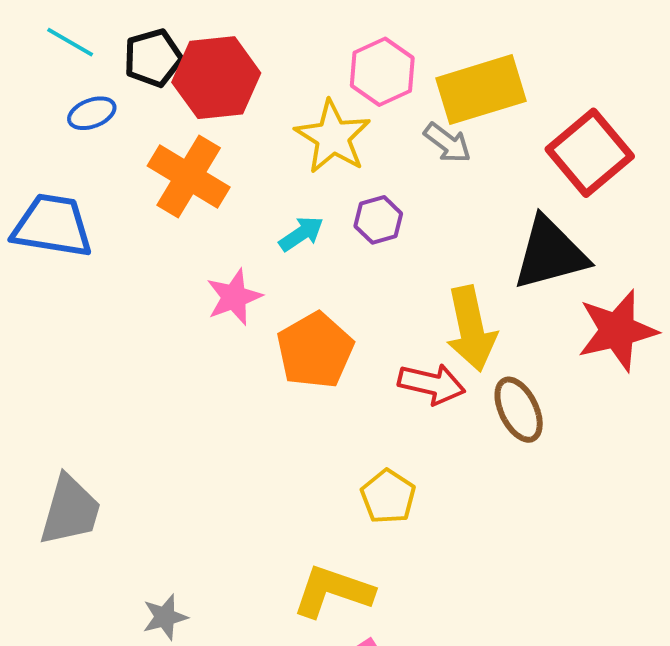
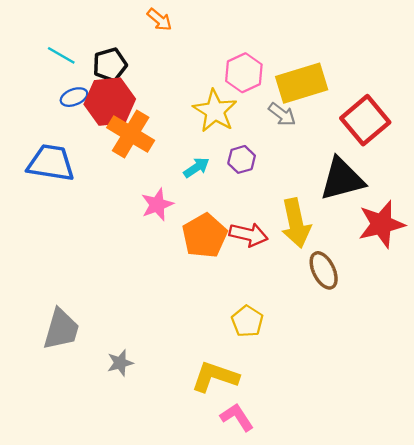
red hexagon: (216, 78) -> (110, 102), moved
red arrow: (432, 384) -> (248, 235), moved
gray star: (165, 617) -> (120, 363), moved

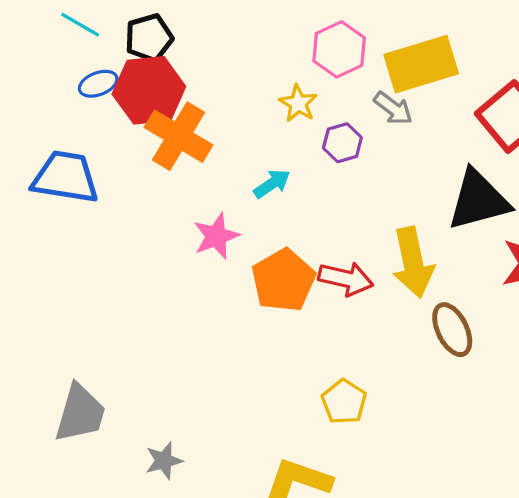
yellow star: (215, 111) -> (298, 103), size x0.6
purple hexagon: (242, 159) -> (342, 143), moved

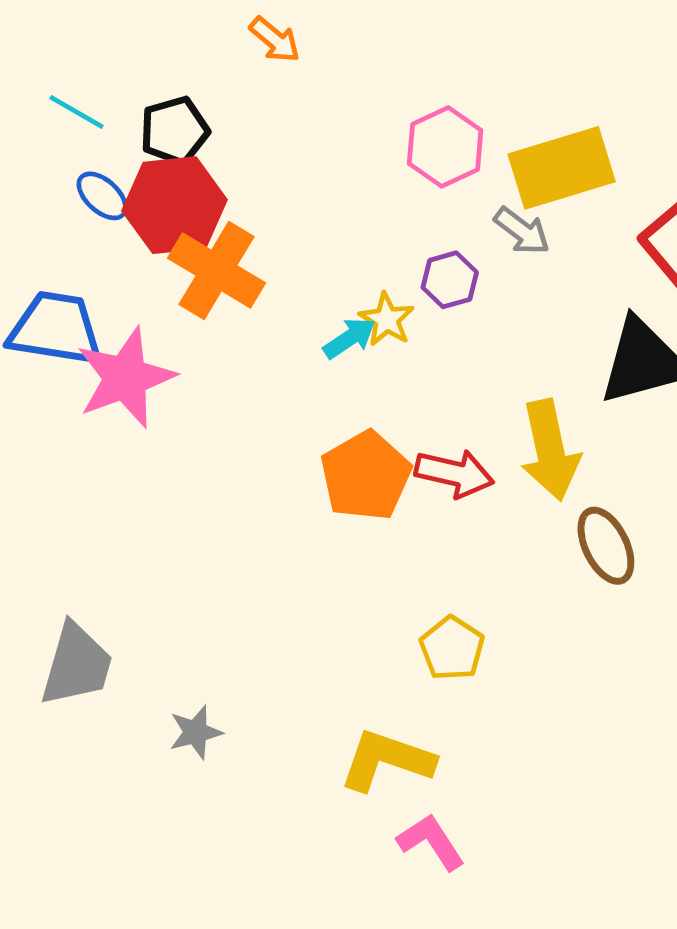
blue ellipse: (98, 84) -> (102, 196), turned 63
yellow star: (298, 103) -> (387, 319), moved
pink star: (216, 236) -> (126, 378), moved, size x1.5

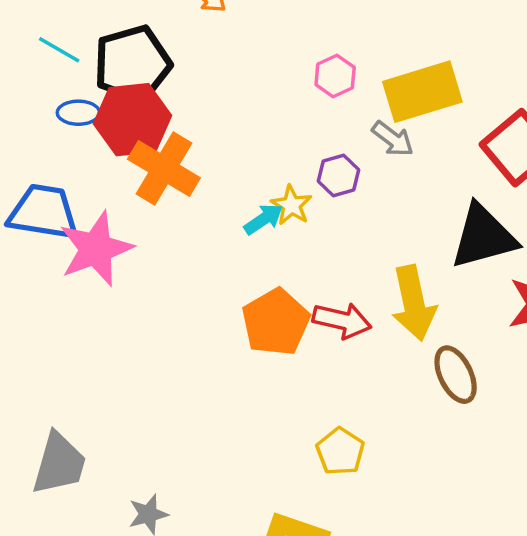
black pentagon: (175, 131) -> (133, 64), size x1.5
pink hexagon: (445, 147) -> (335, 76), size x0.7
blue ellipse: (102, 196) -> (78, 113), turned -42

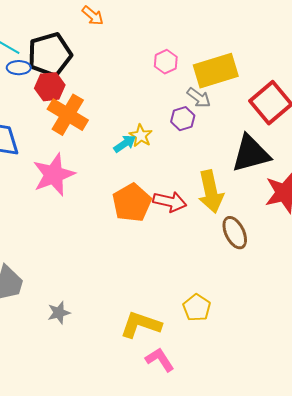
blue ellipse: (78, 113) -> (19, 68), moved
red hexagon: (133, 120) -> (50, 87), size x0.7
purple hexagon: (339, 176) -> (183, 119), moved
pink star: (96, 249) -> (54, 175), moved
yellow pentagon: (340, 451) -> (197, 308), moved

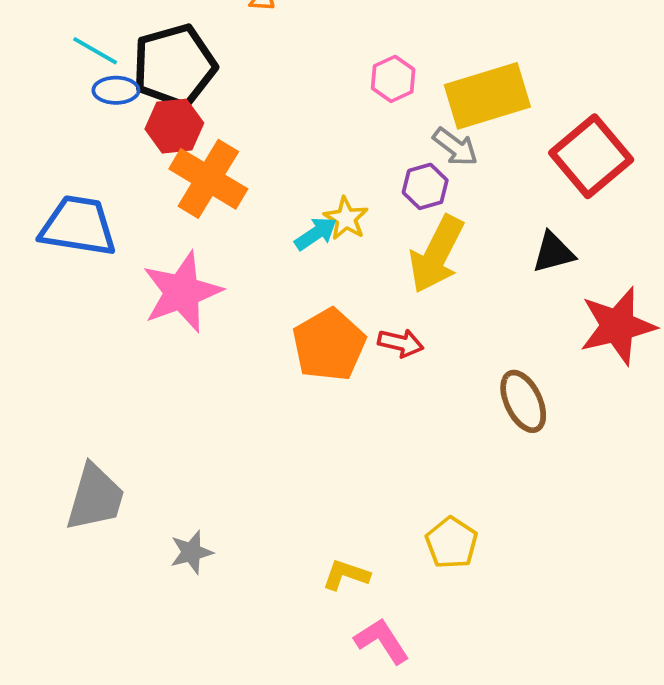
black triangle: (251, 154) -> (553, 252), size x0.6
yellow arrow: (211, 192) -> (436, 254), moved, turned 39
red arrow: (170, 202) -> (401, 343), size x0.7
yellow L-shape: (141, 325) -> (346, 575), size x0.6

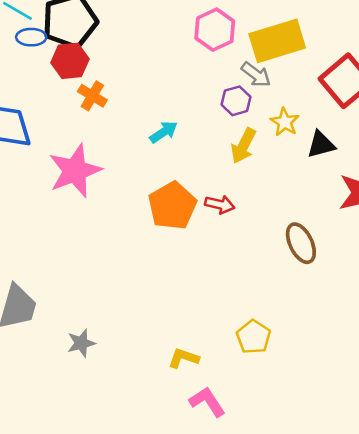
pink hexagon: (393, 79) -> (215, 30), size x1.4
orange cross: (208, 179) -> (92, 96), size x0.6
yellow star: (346, 218) -> (285, 122), moved
yellow arrow: (436, 254) -> (243, 146), size x0.7

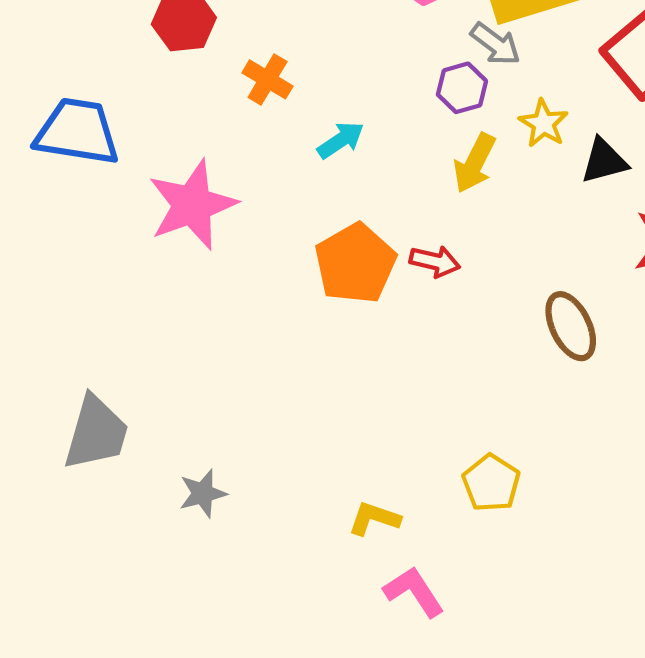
orange cross: (92, 96) -> (268, 79), moved

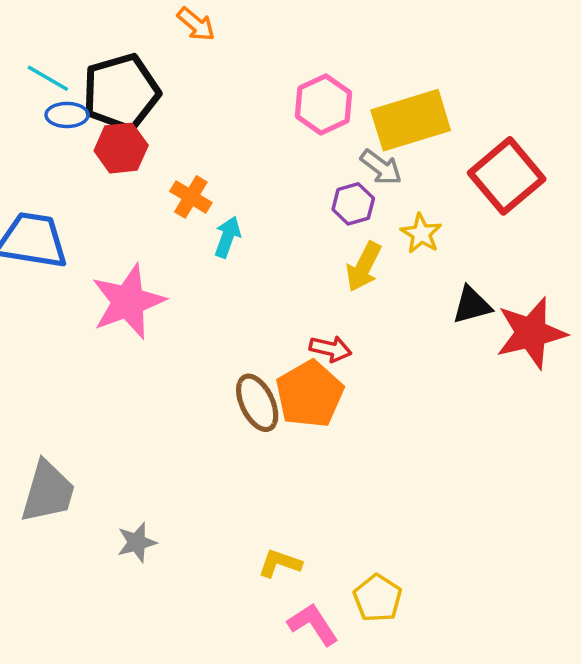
cyan arrow: (341, 140) -> (228, 237), moved, turned -36
black triangle: (604, 161) -> (472, 305), moved
orange pentagon: (355, 263) -> (310, 394), moved
brown ellipse: (571, 326) -> (257, 403), moved
yellow pentagon: (491, 483) -> (378, 598), moved

